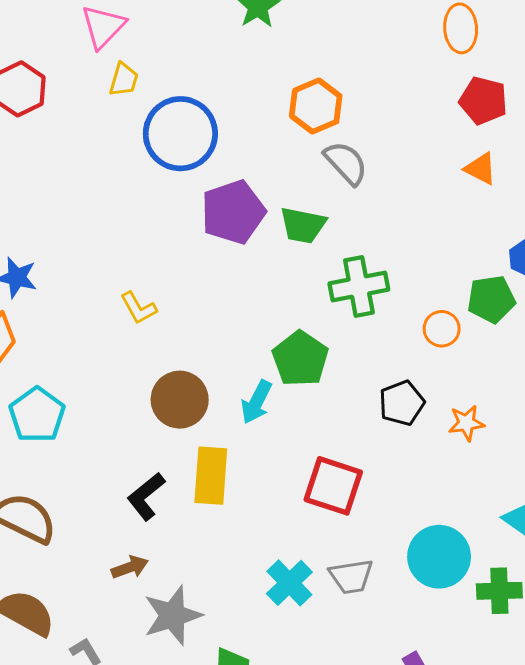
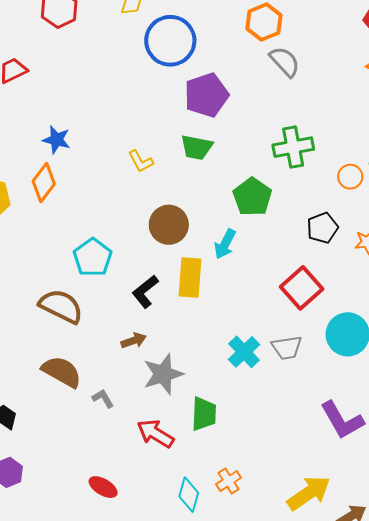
green trapezoid: (303, 225) -> (197, 147), moved
cyan arrow: (256, 402) -> (225, 244), moved
cyan pentagon: (37, 415) -> (93, 257), moved
red square: (333, 486) -> (302, 288), moved, turned 30

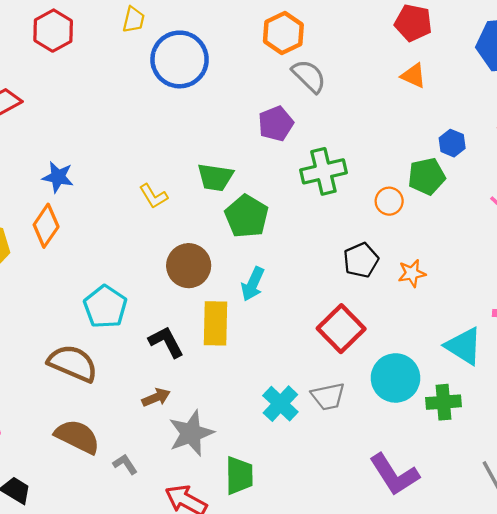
purple pentagon: (206, 95) -> (276, 124), moved, size x0.7
green pentagon: (252, 197) -> (247, 216), moved
black L-shape: (145, 292) -> (166, 342), turned 104

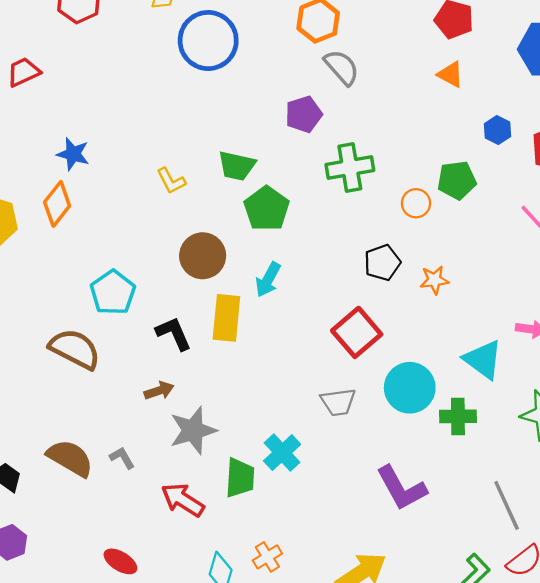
blue hexagon: (452, 143) -> (498, 130), moved
cyan cross: (280, 404) -> (282, 453), moved
brown semicircle: (77, 437) -> (70, 458), moved

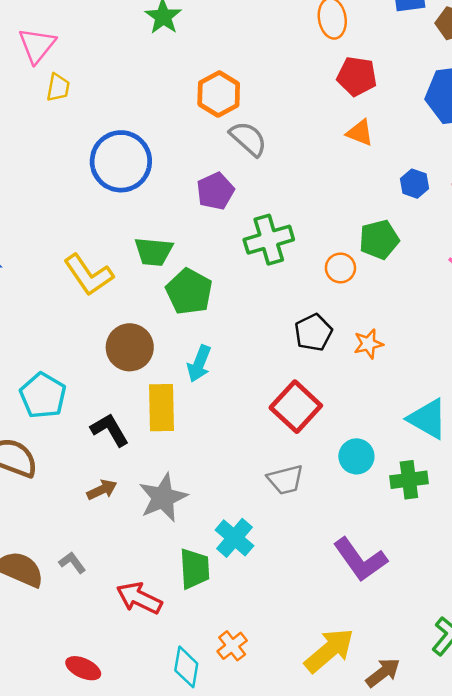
blue circle: (208, 41) -> (121, 161), moved
yellow L-shape: (171, 181) -> (89, 275), size x1.6
cyan circle: (410, 388) -> (356, 456), size x0.7
gray star: (193, 430) -> (163, 498), moved

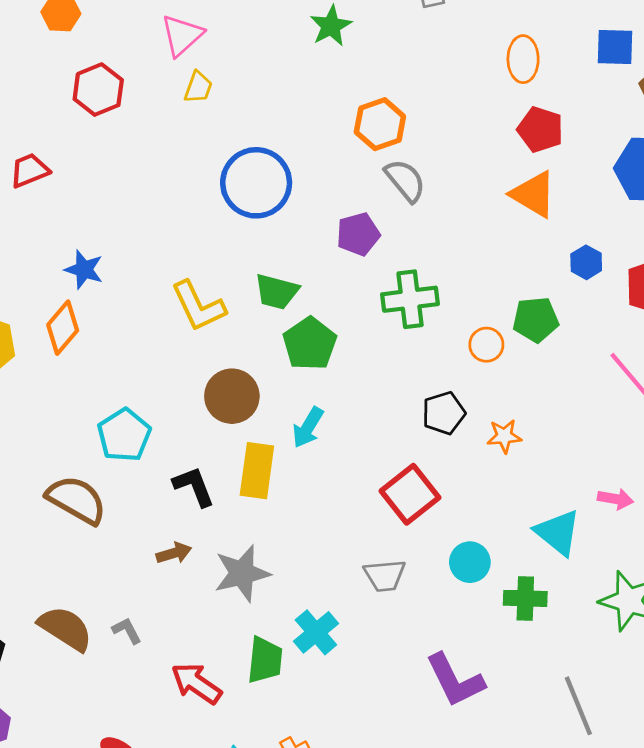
orange triangle: (360, 133) -> (533, 194), size x1.5

